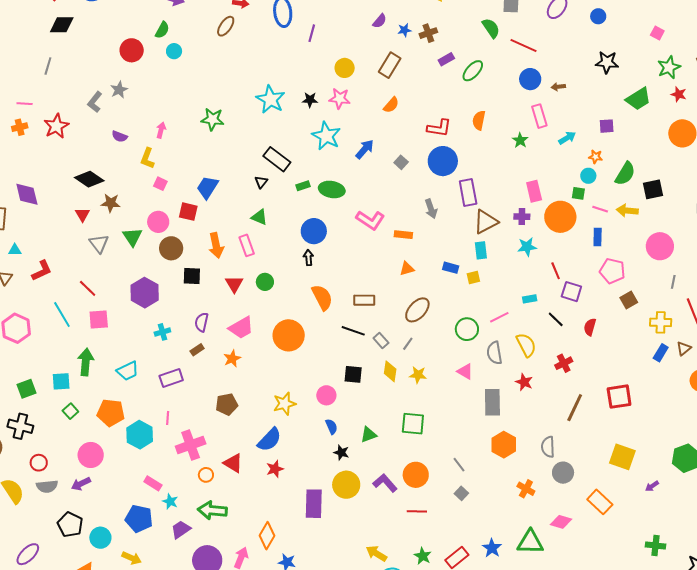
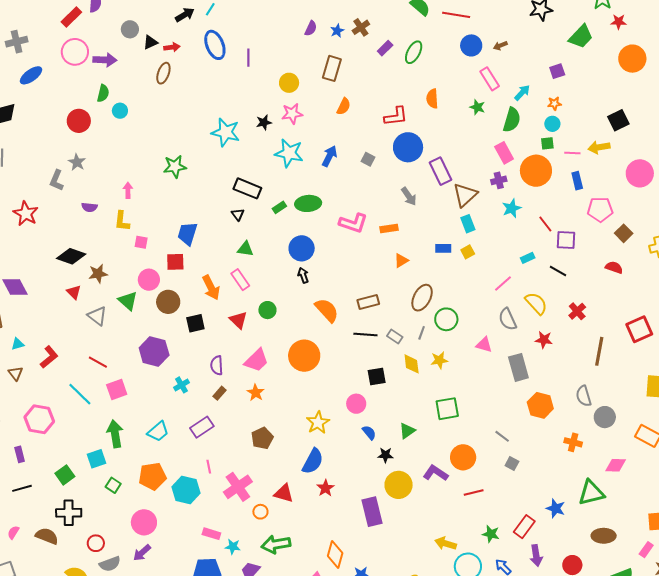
green semicircle: (625, 174) -> (512, 120), moved
red semicircle: (590, 327) -> (614, 267), moved, turned 108
green circle: (467, 329) -> (446, 319), moved

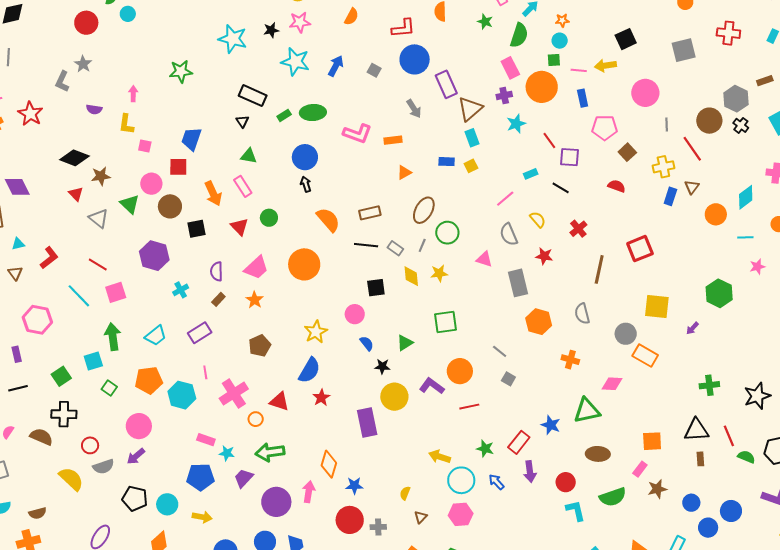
yellow semicircle: (536, 303) -> (538, 219), size x0.7
gray circle: (605, 417) -> (626, 334), moved

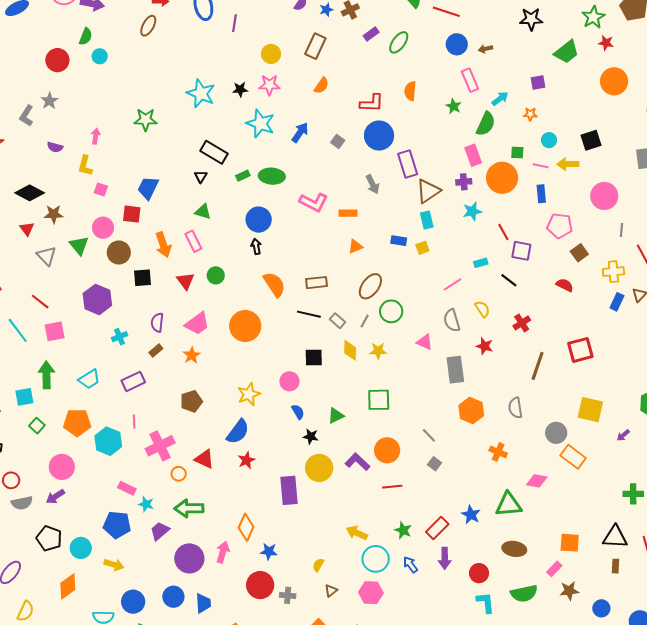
cyan circle: (560, 41) -> (549, 140), moved

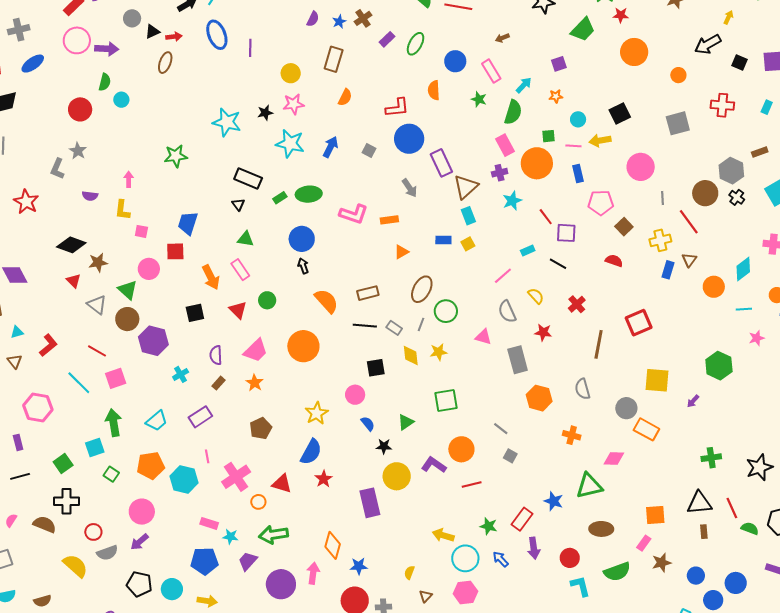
blue circle: (457, 44) -> (455, 61), moved
brown circle: (119, 252) -> (127, 319), moved

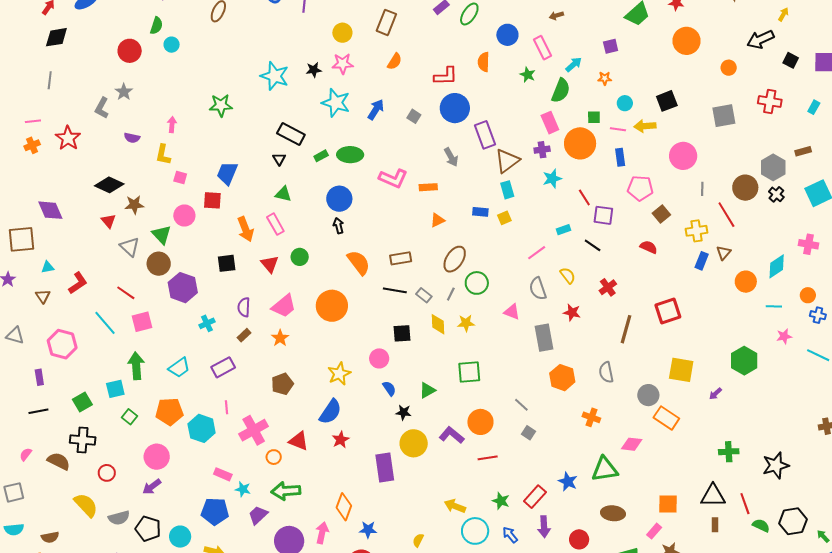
gray semicircle: (107, 553) -> (119, 518), moved

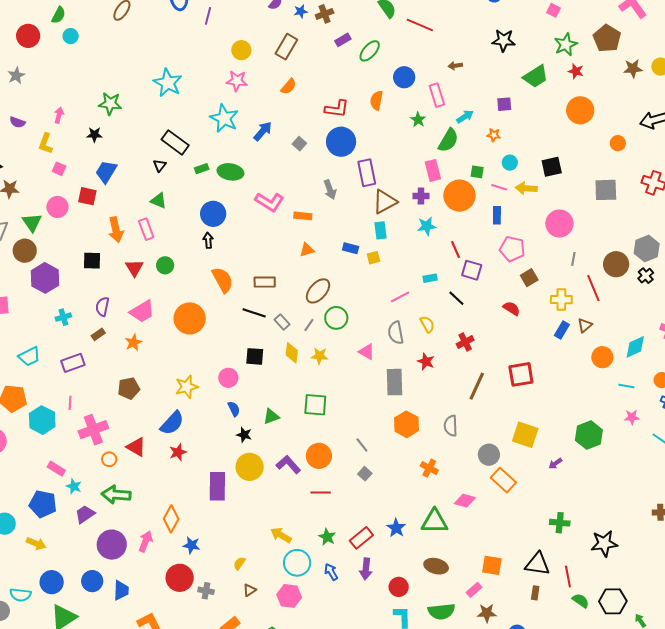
black star: (314, 70) -> (94, 135), moved

